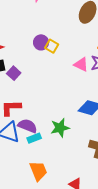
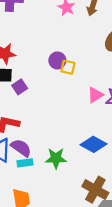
yellow square: (52, 46) -> (68, 67), turned -32
pink triangle: (81, 65) -> (95, 95), turned 49

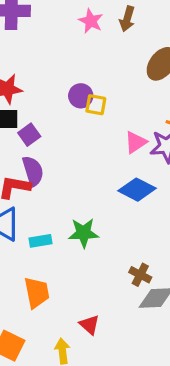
blue diamond: (93, 144) -> (137, 190), moved
purple semicircle: (21, 148) -> (33, 171), moved, turned 40
brown cross: (95, 190) -> (140, 275), size x0.6

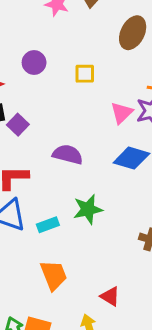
purple circle: (81, 96) -> (34, 62), moved
yellow square: (96, 105) -> (85, 74), moved
purple semicircle: (33, 171) -> (68, 154), moved, turned -48

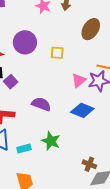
purple circle: (34, 62) -> (25, 42), size x1.5
green star: (88, 209) -> (51, 141), turned 30

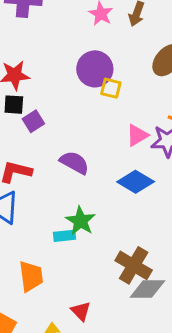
purple circle: (25, 42) -> (95, 69), moved
cyan rectangle: (24, 148) -> (65, 236), moved
brown cross: (89, 164) -> (134, 265), size x1.6

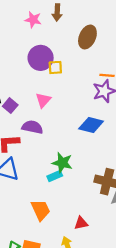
pink triangle: (137, 135) -> (43, 100), moved
purple semicircle: (74, 163) -> (32, 127), moved
red triangle: (81, 311) -> (81, 223), turned -40

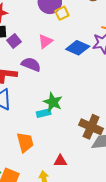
yellow square: (55, 67) -> (62, 13), turned -32
blue diamond: (91, 125) -> (78, 48), moved

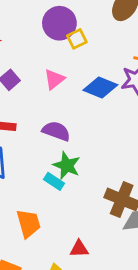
purple semicircle: (31, 64) -> (56, 131), moved
cyan rectangle: (44, 113) -> (54, 181), turned 48

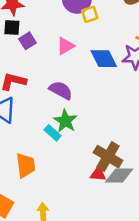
blue diamond: (100, 87) -> (104, 59), turned 32
red triangle: (79, 249) -> (98, 174), moved

